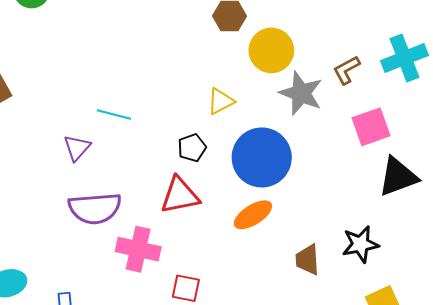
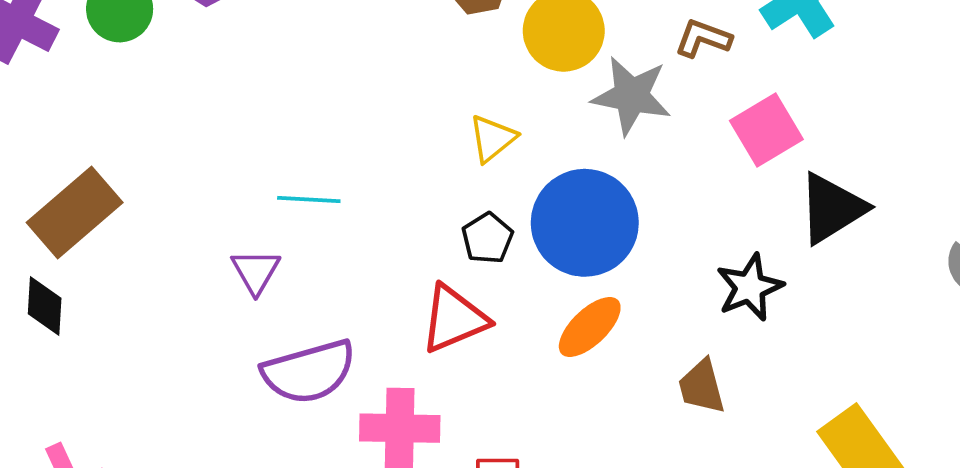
brown L-shape: (346, 70) -> (703, 38), turned 60
black pentagon: (192, 148) -> (487, 238), moved
black star: (360, 244) -> (750, 287), moved

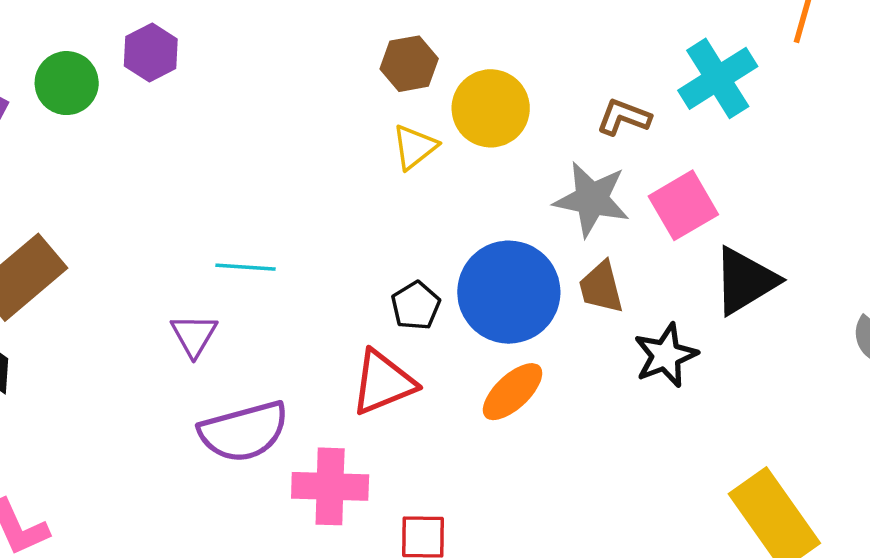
gray star: (631, 96) -> (592, 199), moved
yellow triangle: (492, 138) -> (415, 147), moved
brown trapezoid: (702, 387) -> (601, 287), moved

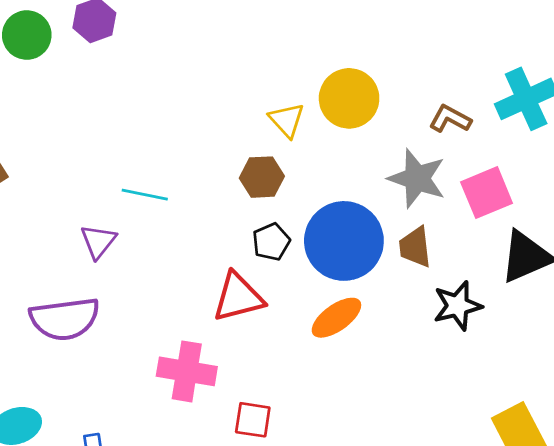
brown hexagon: (409, 64) -> (262, 177), moved
yellow triangle: (415, 147) -> (287, 120), turned -42
purple semicircle: (244, 432) -> (65, 319), moved

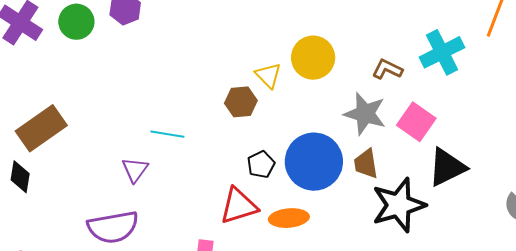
brown hexagon: (262, 177) -> (241, 102), moved
pink square: (487, 193) -> (416, 122), turned -30
black star: (458, 306) -> (399, 205), size x1.5
orange ellipse: (336, 318) -> (289, 218), moved, turned 33

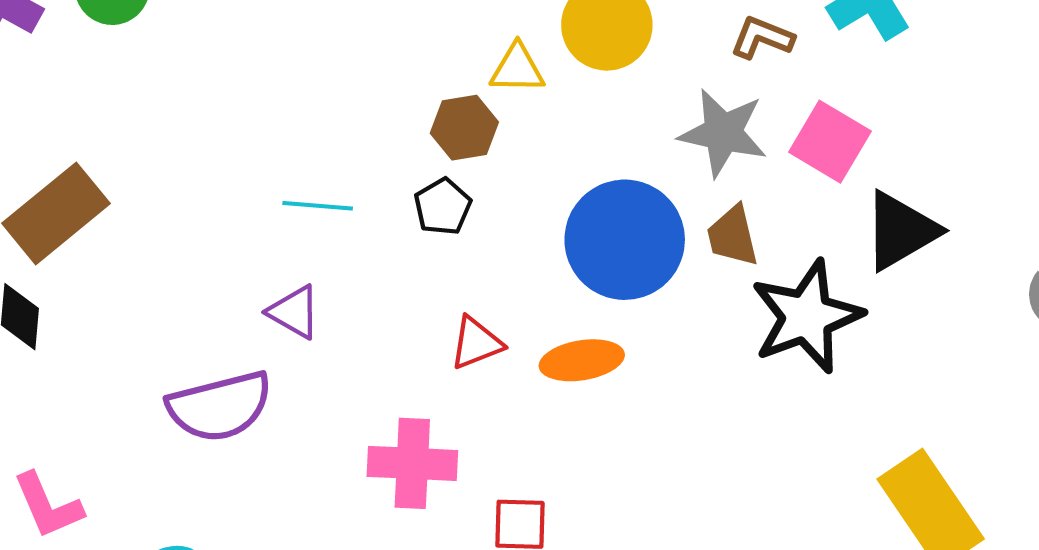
yellow triangle: (268, 75) -> (517, 69), turned -40
black pentagon: (261, 165) -> (443, 207), moved
purple triangle: (135, 170) -> (294, 312), moved, turned -32
red triangle: (239, 206) -> (476, 343), size x0.7

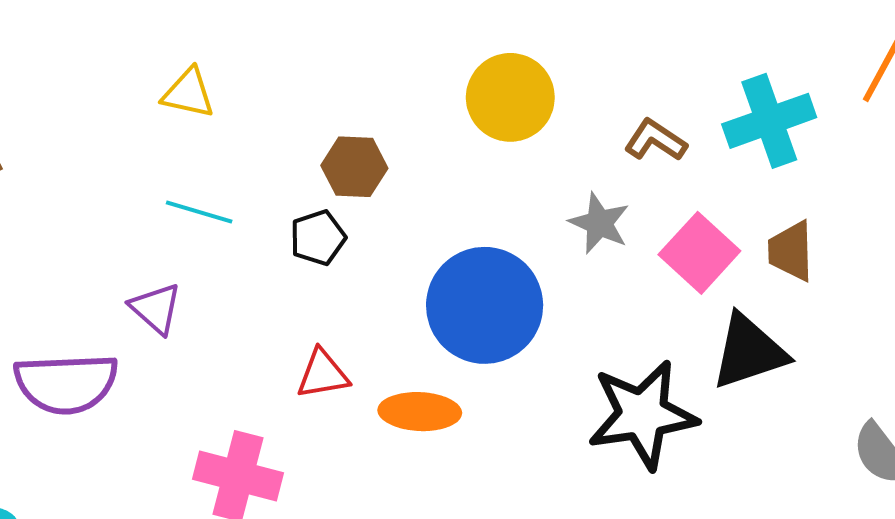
yellow triangle: (517, 69) -> (188, 93), moved
gray star: (723, 133) -> (599, 223), size x0.7
brown trapezoid: (733, 236) -> (791, 251), moved

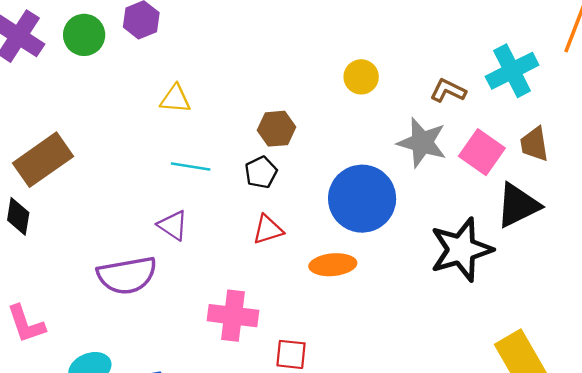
yellow circle: (510, 97) -> (361, 77), size x0.7
gray star: (599, 223) -> (422, 143), size x1.4
red triangle: (323, 374) -> (268, 230), moved

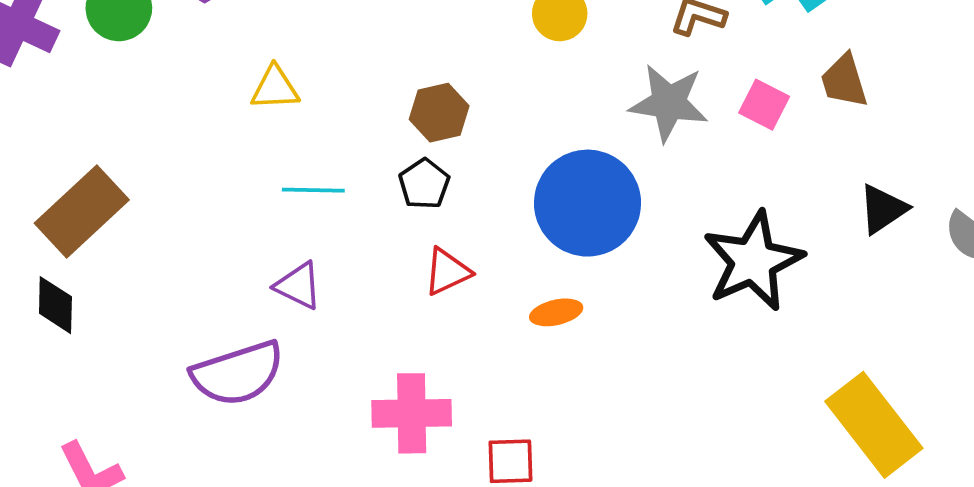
pink square: (482, 152) -> (764, 105), size x0.7
black triangle: (518, 205) -> (883, 209), moved, size x0.7
orange ellipse: (333, 265) -> (556, 312), size x0.7

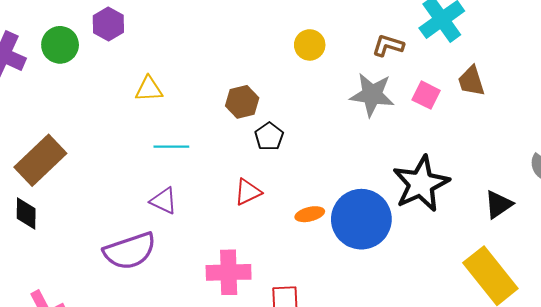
black pentagon: (424, 184) -> (269, 136), moved
blue circle: (587, 203) -> (361, 219), moved
black triangle: (883, 209) -> (499, 204), moved

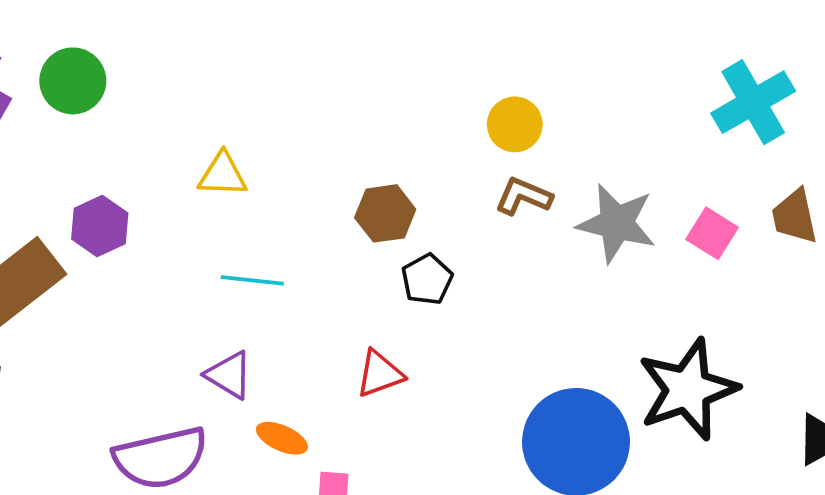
purple hexagon: (108, 24) -> (100, 226), moved
brown L-shape: (388, 45) -> (524, 196), moved
orange ellipse: (310, 214) -> (282, 438), moved, turned 32

